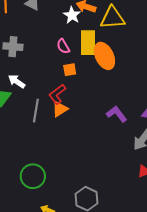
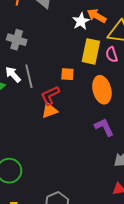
pink semicircle: (63, 46) -> (112, 55), moved
orange ellipse: (104, 56) -> (102, 90), moved
gray line: (36, 111) -> (29, 76), moved, turned -35

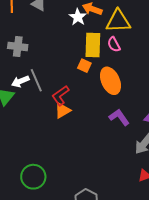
orange square: (67, 74) -> (84, 66), moved, turned 32
white arrow: (13, 75) -> (20, 81), turned -60

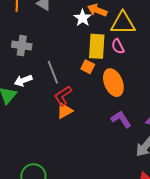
gray line: (36, 80) -> (53, 72), moved

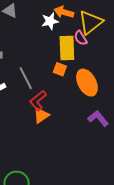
white star: (83, 18) -> (50, 21), turned 30
yellow triangle: (123, 23) -> (91, 22), turned -32
pink semicircle: (118, 46) -> (81, 38), moved

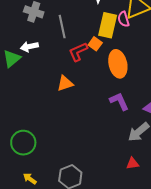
gray line: (26, 78) -> (62, 27), moved
red L-shape: (38, 101) -> (78, 52), moved

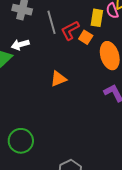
yellow rectangle: (108, 25) -> (97, 18), size x0.7
red L-shape: (78, 52) -> (70, 30), moved

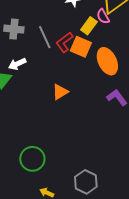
yellow rectangle: (97, 18) -> (89, 26), turned 36
orange square: (86, 37) -> (81, 47), size x1.5

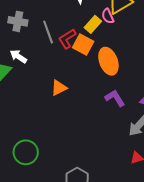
white arrow: (17, 64) -> (18, 56), turned 54

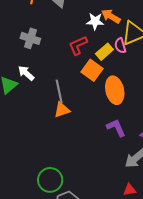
gray line: (48, 32) -> (59, 91), moved
red L-shape: (67, 39) -> (78, 45), moved
green circle: (26, 152) -> (50, 180), moved

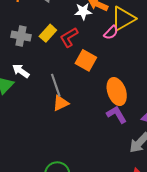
pink semicircle: (120, 46) -> (111, 32), turned -112
yellow rectangle: (104, 52) -> (48, 33), moved
orange ellipse: (115, 90) -> (117, 92), moved

